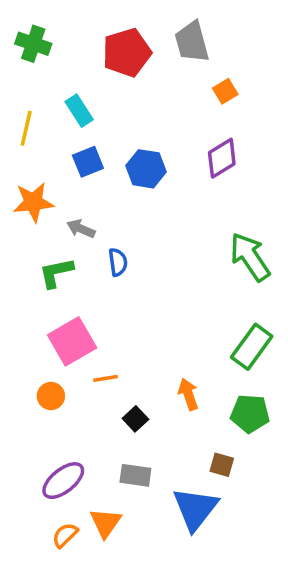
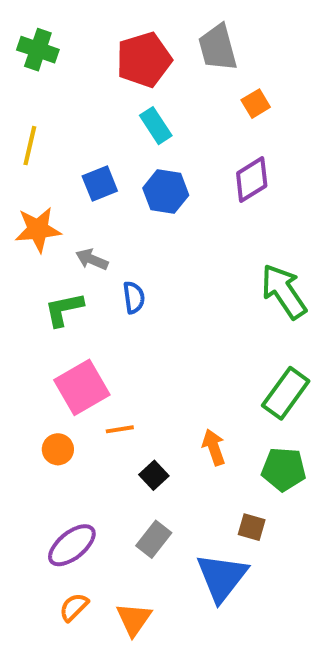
cyan rectangle: (79, 111) -> (156, 126), moved
gray rectangle: (135, 475) -> (154, 539), turned -60
orange triangle: (106, 523) -> (134, 619), moved

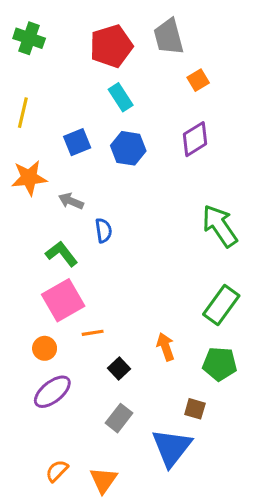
green L-shape: (64, 309) -> (62, 254), moved, turned 64
purple ellipse: (72, 545) -> (52, 392), moved

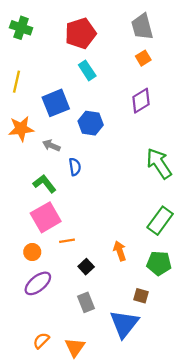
gray trapezoid: (169, 37) -> (142, 27), moved
blue square: (77, 142) -> (56, 103), size x1.4
blue hexagon: (128, 148) -> (91, 123), moved
gray rectangle: (119, 418) -> (86, 302), turned -60

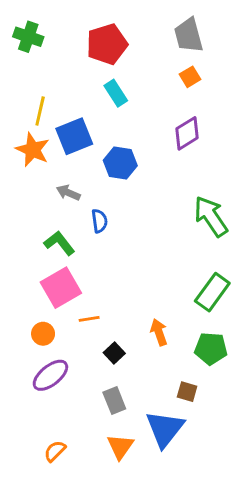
yellow line: (17, 82) -> (40, 111), moved
orange star: (21, 129) -> (33, 150), moved, turned 30
orange triangle: (75, 347) -> (120, 447), moved

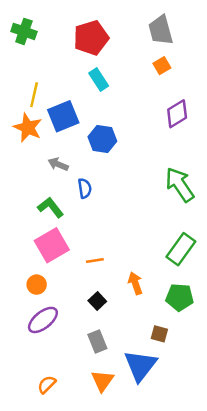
purple diamond: (187, 133) -> (177, 114), moved
orange line: (89, 319) -> (95, 260), moved

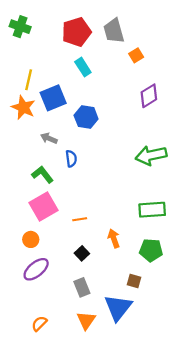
gray trapezoid: (161, 30) -> (114, 31), moved
green arrow: (180, 185) -> (151, 155), turned -68
green rectangle: (181, 249) -> (152, 210), turned 50

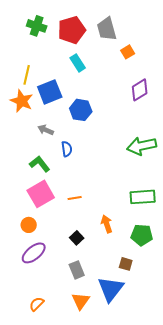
green cross: (20, 27) -> (37, 26), moved
orange line: (80, 219) -> (75, 198), moved

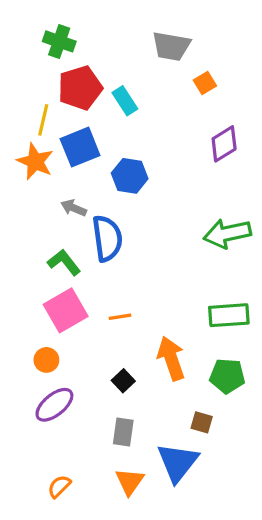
gray trapezoid: (107, 29) -> (171, 46), turned -65
red pentagon: (72, 30) -> (80, 88), moved
blue semicircle: (67, 149) -> (107, 238), size x1.8
orange arrow: (107, 224) -> (171, 358), size x1.5
gray rectangle: (77, 270) -> (123, 432), turned 30

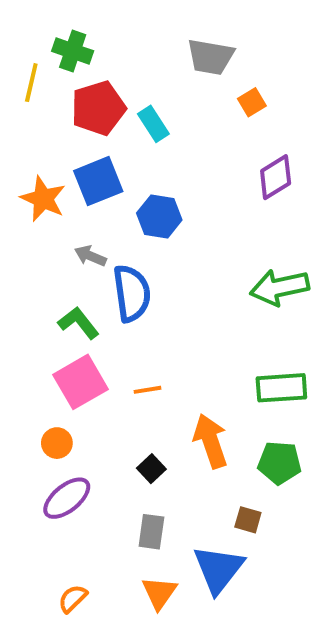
yellow line: (43, 120) -> (31, 83), moved

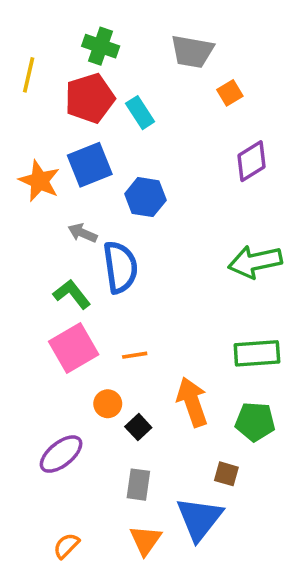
green cross: (73, 51) -> (101, 46), moved
orange circle: (57, 443) -> (108, 404), moved

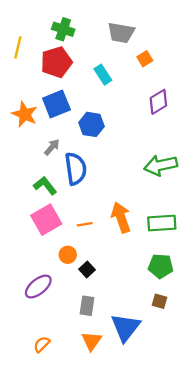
cyan rectangle: (140, 113) -> (103, 75), moved
gray arrow: (83, 233) -> (52, 147), turned 108
orange arrow: (192, 402) -> (121, 217), moved
brown square: (226, 474) -> (160, 301), moved

